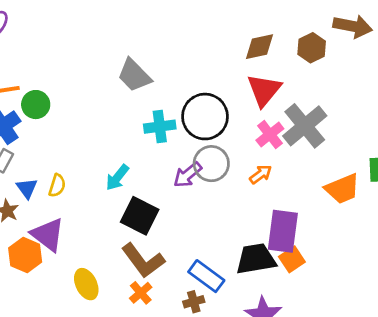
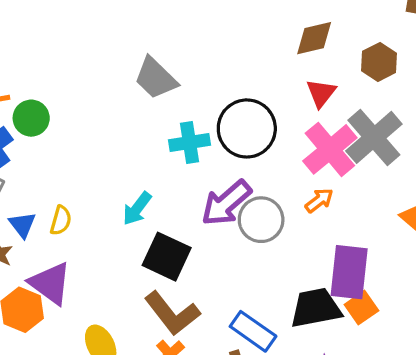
brown hexagon: (312, 48) -> (379, 62), moved
red triangle: (264, 90) -> (321, 93), size x0.7
pink cross: (270, 134) -> (330, 149), size x1.5
gray circle: (211, 164) -> (261, 220), moved
purple arrow: (187, 175) -> (226, 203), size x1.4

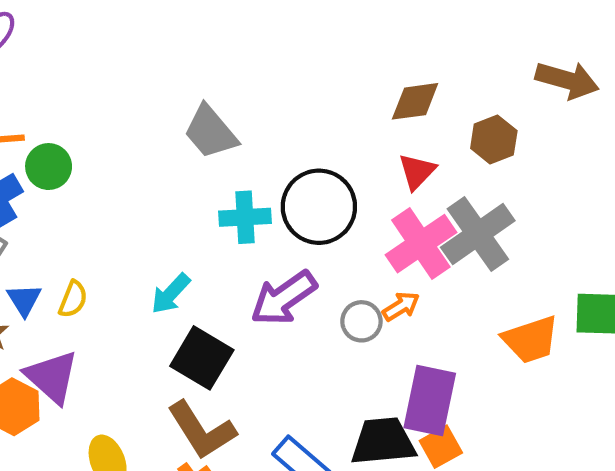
gray circle: (261, 220) -> (361, 321), moved, size x0.7

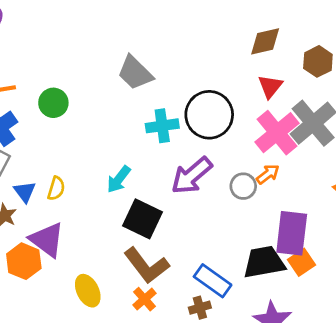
green circle: (49, 167) -> (53, 103), moved

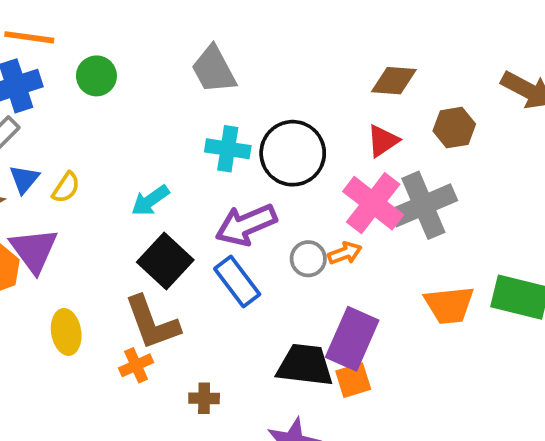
pink cross: (277, 133) -> (373, 203), turned -30
blue rectangle: (213, 281) -> (237, 282), moved

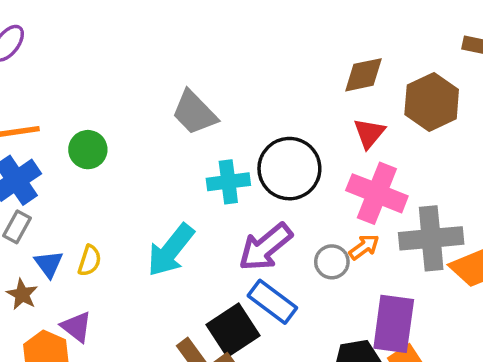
brown hexagon: (454, 128) -> (432, 102), size x1.4
cyan arrow: (150, 201) -> (171, 250), size x1.5
gray cross: (423, 205) -> (431, 238), moved, turned 34
purple triangle: (34, 250) -> (76, 327), size x0.7
black square: (165, 261) -> (233, 330), moved, turned 30

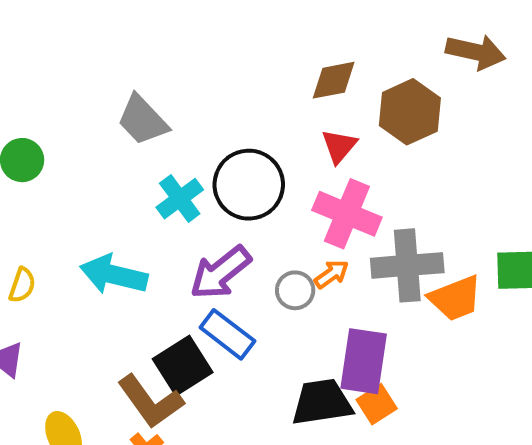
cyan cross: (228, 182) -> (180, 199), turned -30
cyan arrow: (171, 250) -> (114, 275), turned 64

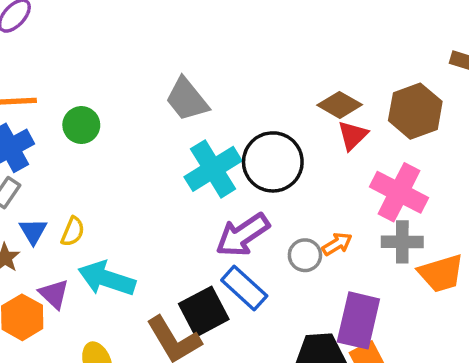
brown diamond: (334, 80) -> (340, 105), moved, turned 36
cyan cross: (180, 199) -> (213, 169), size x1.4
pink cross: (347, 214) -> (399, 192), moved
gray cross: (407, 265) -> (402, 242), size x0.7
cyan arrow: (114, 275) -> (107, 279), moved

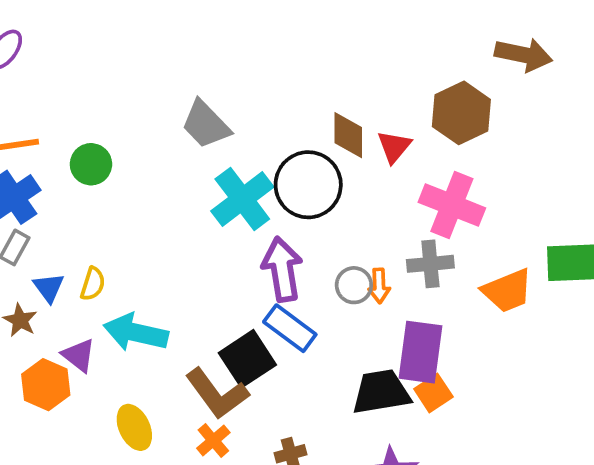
brown diamond: (340, 105) -> (348, 135), moved, turned 66
purple arrow: (243, 235) -> (282, 269), turned 120
gray cross: (402, 242) -> (430, 264), moved
orange arrow: (337, 244) -> (379, 286), moved, turned 124

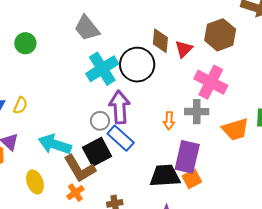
gray circle: (354, 285) -> (100, 121), moved
cyan arrow: (136, 332) -> (55, 144), moved

